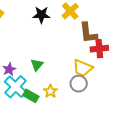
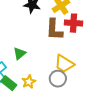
brown L-shape: (88, 33) -> (54, 29), moved
red cross: (99, 49) -> (73, 23), moved

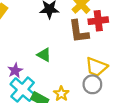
green triangle: (20, 53) -> (44, 55), moved, turned -40

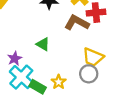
brown L-shape: (79, 32) -> (77, 23), turned 125

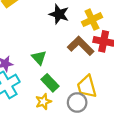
yellow trapezoid: (93, 57) -> (87, 87), turned 35
green rectangle: (38, 87) -> (50, 83), moved

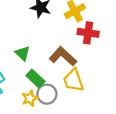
brown L-shape: (81, 46) -> (63, 56), moved
gray circle: (77, 102) -> (47, 94), moved

